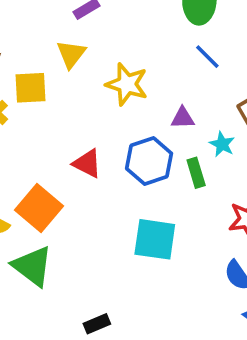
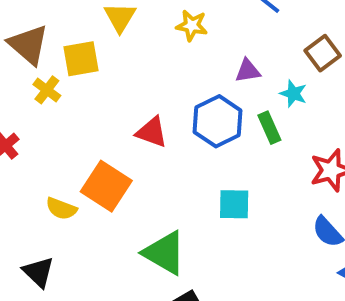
yellow star: (127, 84) -> (192, 26), moved, size x0.7
cyan square: (155, 239) -> (234, 204), size x0.7
green triangle: (32, 266) -> (164, 253), moved

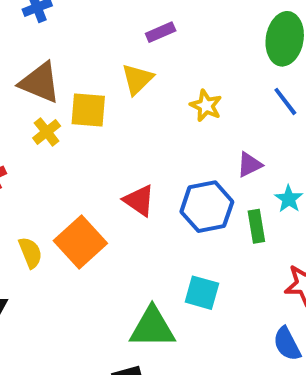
brown triangle: (28, 45) -> (40, 83), turned -33
purple triangle: (248, 71) -> (250, 165), turned -32
yellow semicircle: (61, 209) -> (30, 253), turned -148
green triangle: (164, 253) -> (152, 328), moved, turned -45

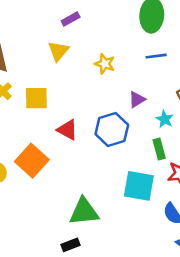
blue line: (285, 101) -> (156, 56), turned -54
yellow square: (88, 110) -> (36, 98), moved
green rectangle: (256, 226) -> (159, 149), moved
cyan square: (202, 293) -> (139, 186), moved, size x1.4

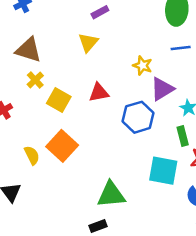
yellow star: (105, 64) -> (142, 65), moved
yellow square: (36, 98) -> (59, 100), moved, turned 30
purple triangle: (137, 99) -> (162, 89), size x1.5
red triangle: (67, 130) -> (99, 92), moved, turned -40

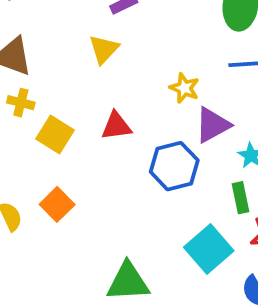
yellow cross: (35, 80) -> (21, 103), turned -35
orange square: (62, 146) -> (57, 204), size x0.7
cyan square: (163, 171) -> (209, 249), turned 36

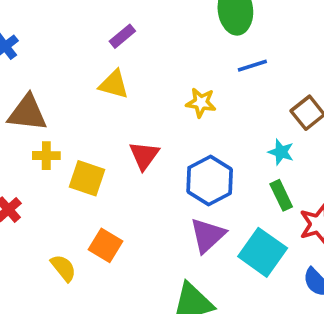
yellow triangle: (104, 49) -> (114, 84), turned -44
purple triangle: (213, 125) -> (208, 235), moved
red triangle: (116, 126) -> (144, 155), turned -32

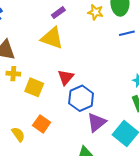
yellow triangle: (114, 84) -> (52, 38), size x1.4
yellow star: (201, 103) -> (95, 12), moved
blue hexagon: (210, 180) -> (81, 98), moved

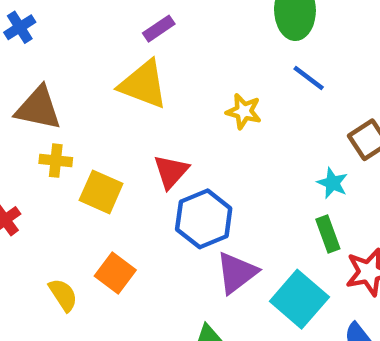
yellow star: (95, 12) -> (244, 111), moved
blue line: (127, 33) -> (309, 78), turned 49

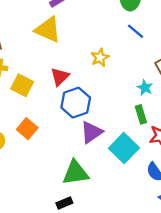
yellow star: (244, 111) -> (100, 58), moved, turned 30

